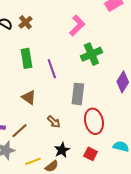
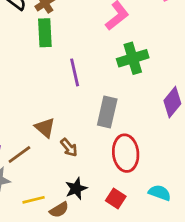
green rectangle: (27, 58) -> (45, 33), moved
brown triangle: (29, 97) -> (45, 128), moved

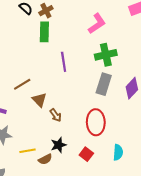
gray rectangle: (107, 112) -> (104, 84), moved
brown line: (19, 155) -> (22, 84), moved
cyan semicircle: (160, 193) -> (118, 152), turned 70

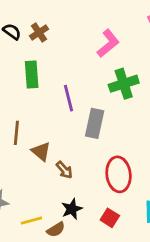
green rectangle: (44, 32) -> (32, 74), moved
brown line: (22, 84) -> (16, 133), turned -48
gray rectangle: (104, 84) -> (95, 123), moved

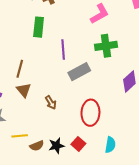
gray rectangle: (95, 123) -> (79, 72), turned 40
brown triangle: (41, 151) -> (24, 90), moved
black star: (72, 209) -> (56, 146), moved

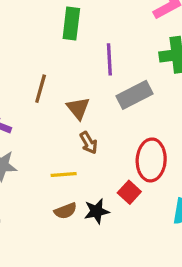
brown triangle: (24, 90) -> (78, 108), moved
yellow line: (20, 136) -> (64, 174), moved
red square: (78, 144) -> (129, 192), moved

